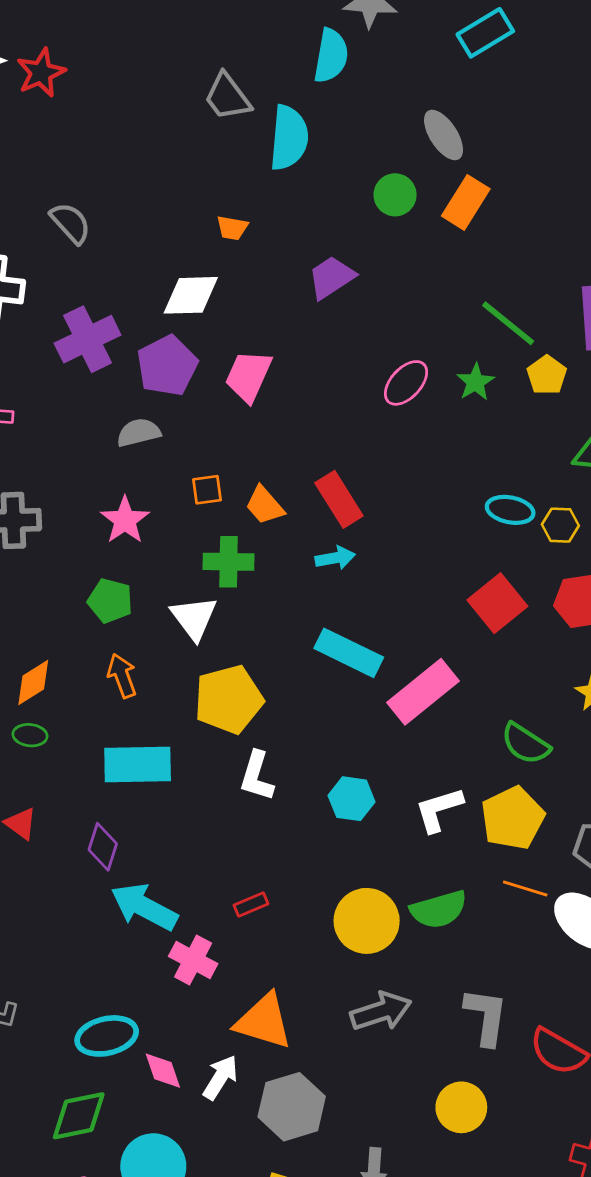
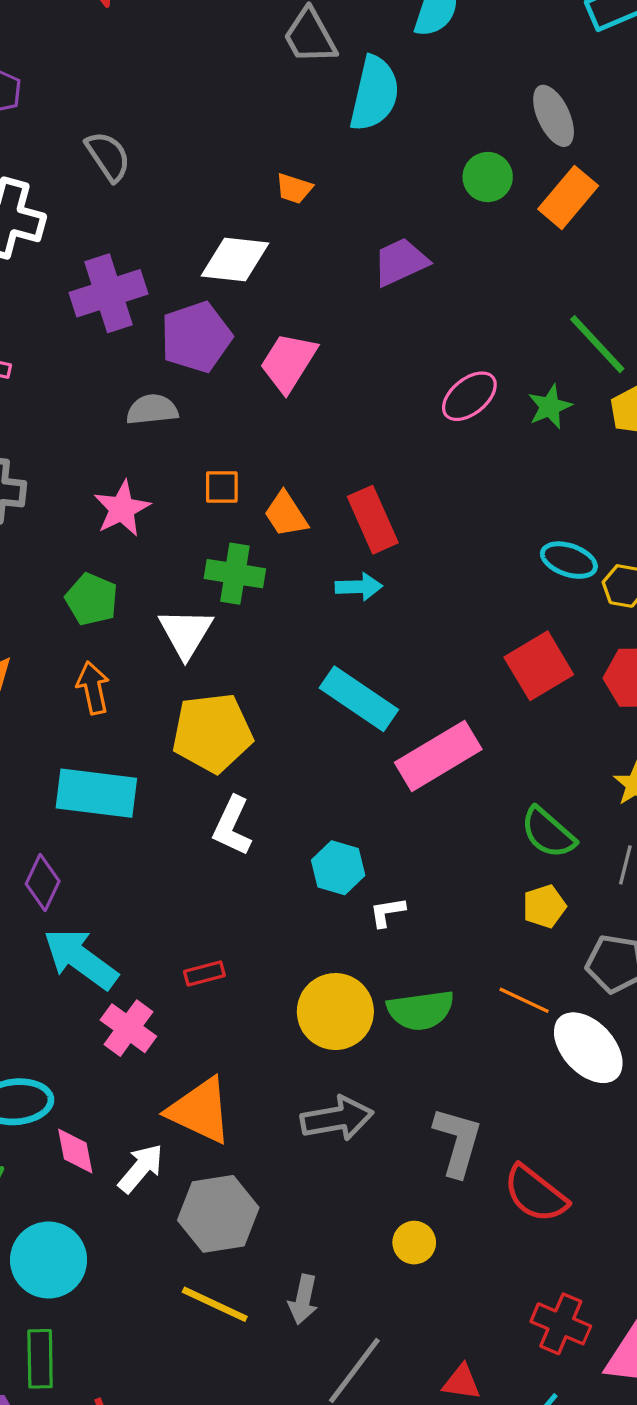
white L-shape: (439, 810) -> (387, 912), moved, size x0.6
yellow pentagon: (513, 818) -> (544, 906), moved, size x0.6
yellow circle: (461, 1107) -> (414, 1243), size x0.7

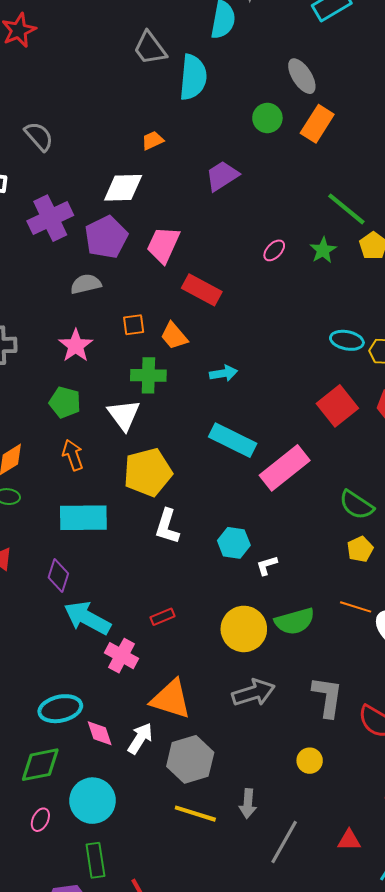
orange trapezoid: (294, 188) -> (153, 140), turned 145
pink ellipse: (469, 396) -> (274, 250), size x0.7
red rectangle: (373, 520) -> (202, 290), moved, turned -30

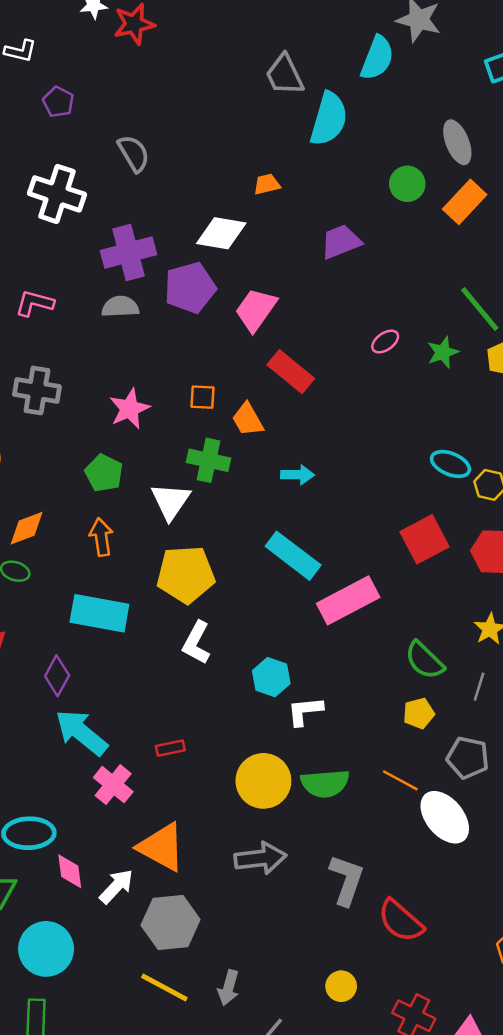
gray semicircle: (86, 284) -> (120, 307), moved
white L-shape: (267, 565) -> (305, 711), size x1.4
yellow circle: (310, 761) -> (341, 986), moved

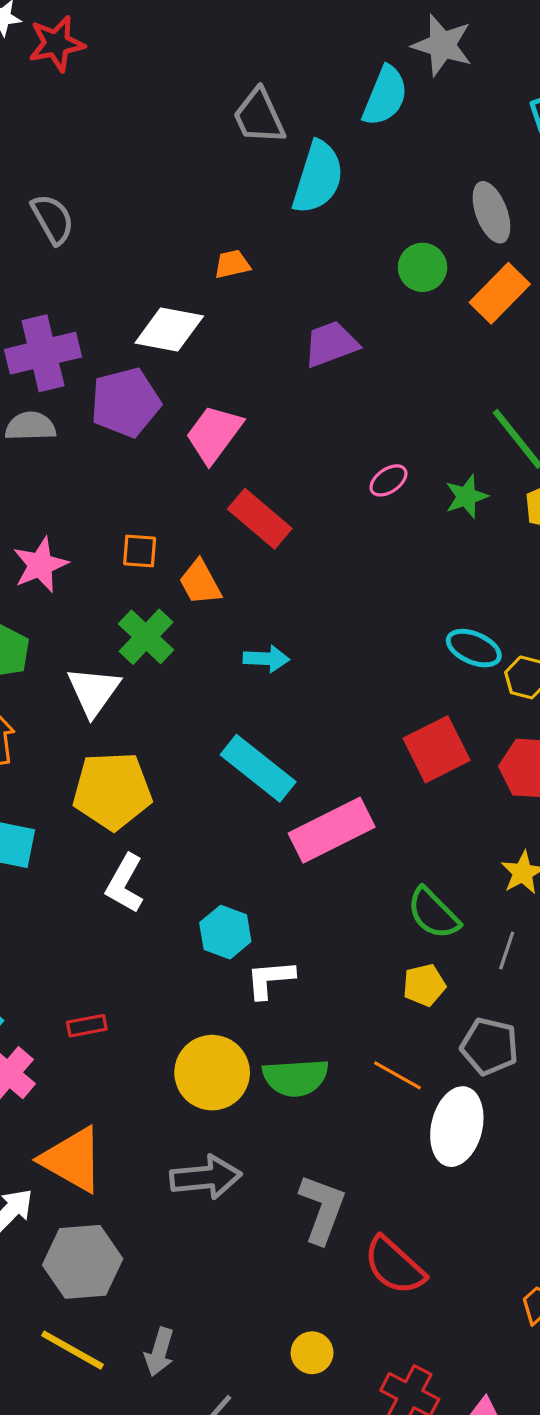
green cross: (209, 460) -> (146, 637), turned 30
white ellipse: (445, 817) -> (457, 1127), turned 52

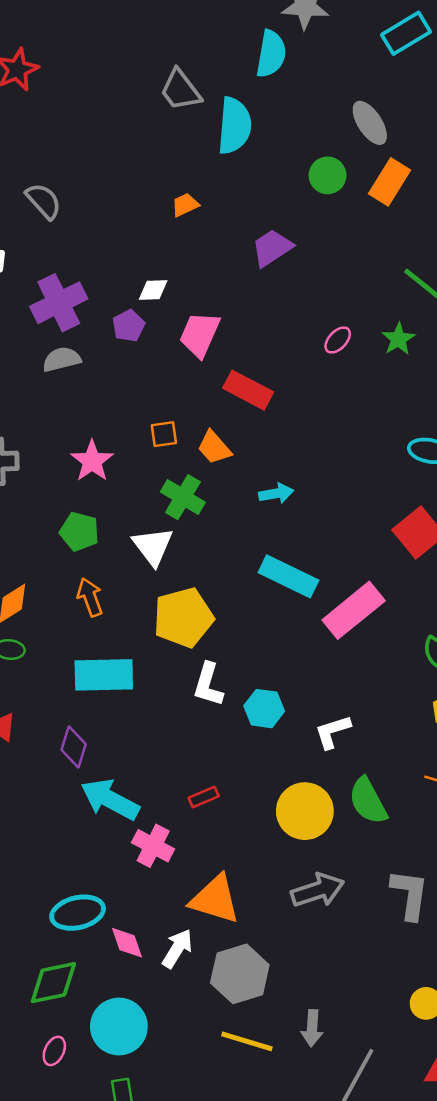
white diamond: (169, 329) -> (153, 290), moved, size x0.6
purple pentagon: (125, 402) -> (128, 326), size x0.6
cyan hexagon: (225, 932) -> (264, 709), moved
green semicircle: (296, 1078) -> (368, 801), turned 78

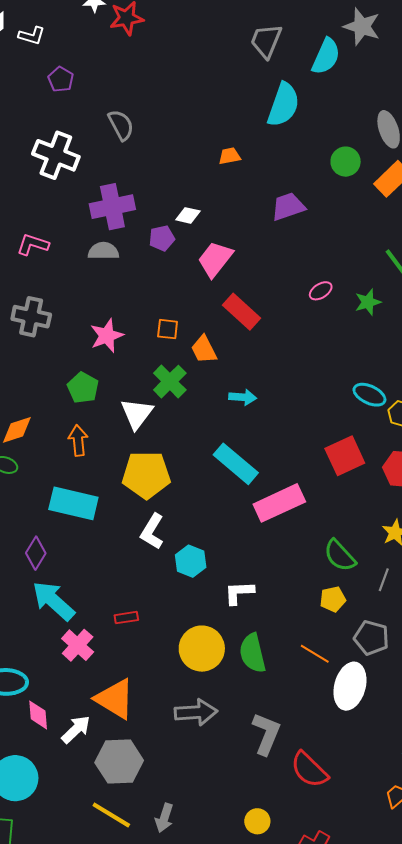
gray trapezoid: (180, 90) -> (266, 41), moved, turned 45

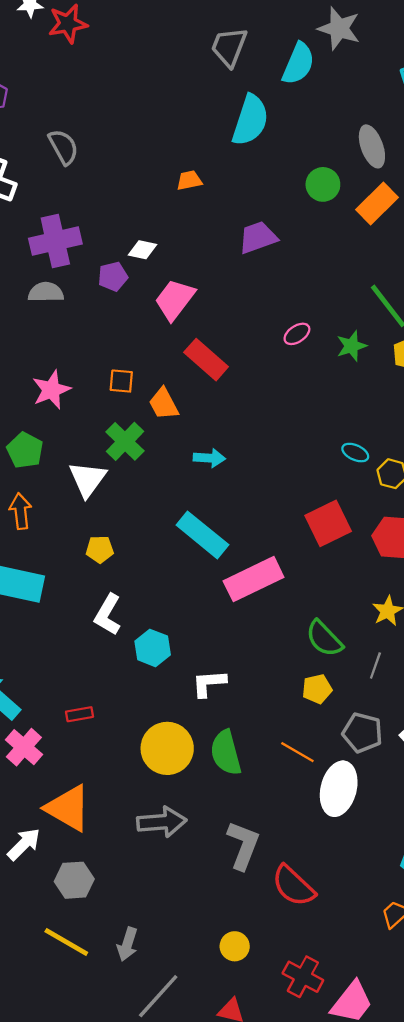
cyan ellipse: (369, 395) -> (355, 453), size x0.7
yellow pentagon: (146, 475) -> (100, 549), size x0.5
gray hexagon: (119, 761) -> (74, 880), size x0.7

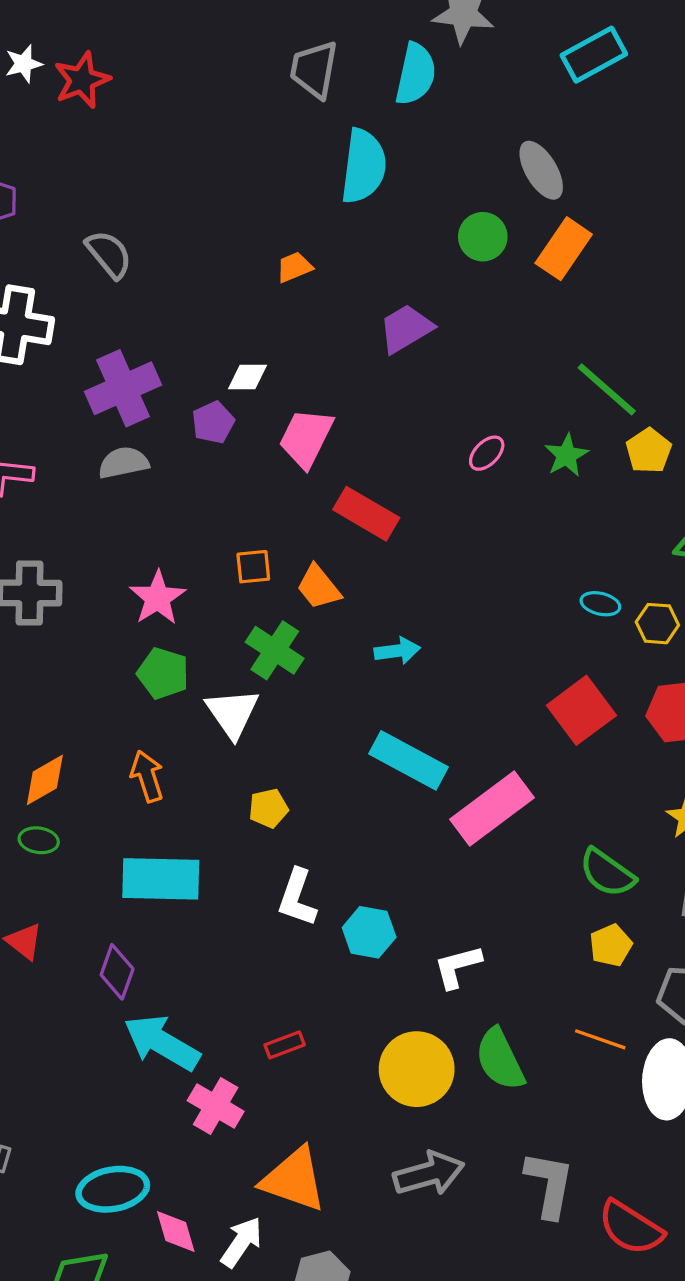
green pentagon: (25, 450) -> (163, 673), moved

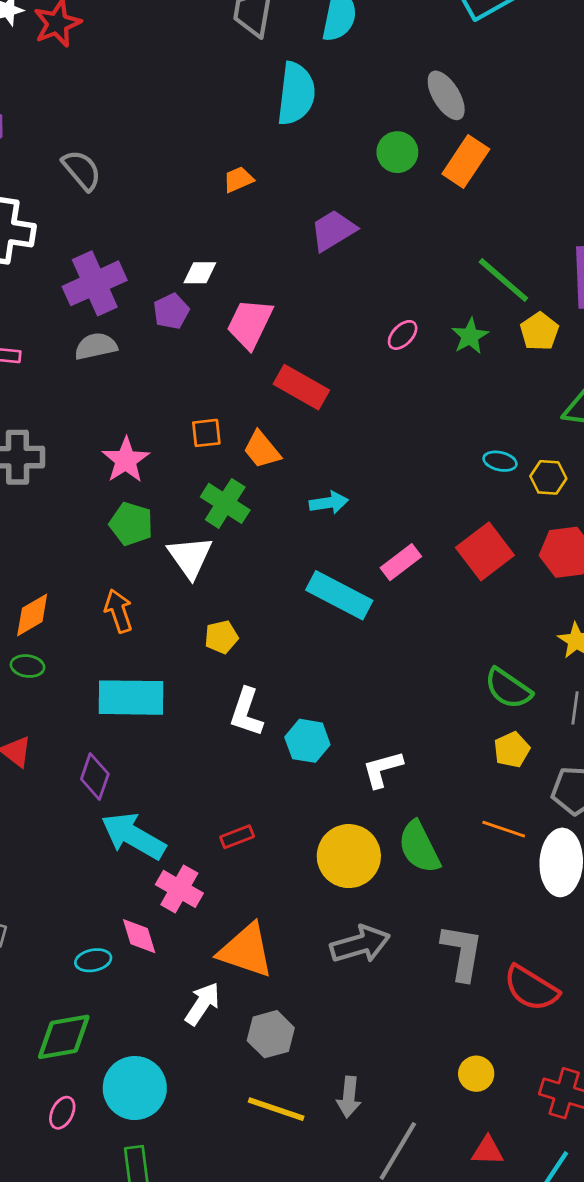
pink rectangle: (492, 809) -> (401, 562), moved, size x0.6
cyan ellipse: (113, 1189) -> (93, 960), size x0.6
pink diamond: (176, 1232) -> (139, 936), moved

